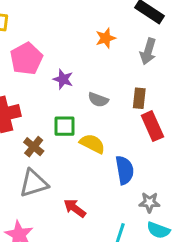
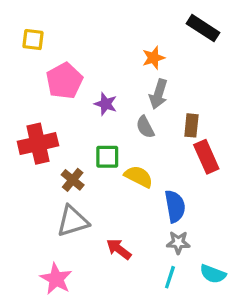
gray arrow: (148, 51) -> (158, 94), moved
gray semicircle: (98, 100) -> (145, 127), turned 42
gray star: (150, 202) -> (178, 243), moved

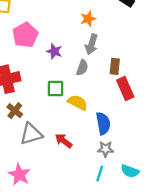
gray semicircle: (145, 127) -> (82, 68), turned -133
brown cross: (73, 180) -> (15, 111), moved
red arrow: (119, 249) -> (64, 141), moved

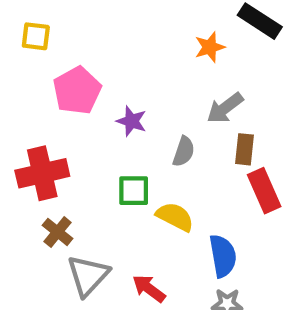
orange star: (88, 19) -> (210, 47), moved
gray arrow: (92, 44) -> (225, 108), moved, turned 36
gray triangle: (31, 134) -> (88, 275), turned -30

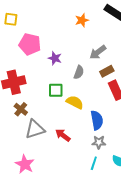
orange star: (210, 47) -> (82, 20), moved
pink pentagon: (77, 91) -> (30, 44), turned -30
brown rectangle: (245, 149) -> (107, 71), turned 56
gray triangle: (88, 275) -> (35, 129), turned 30

